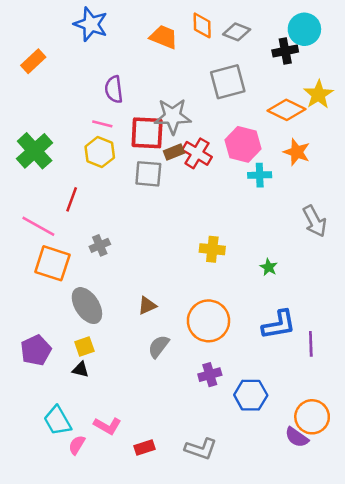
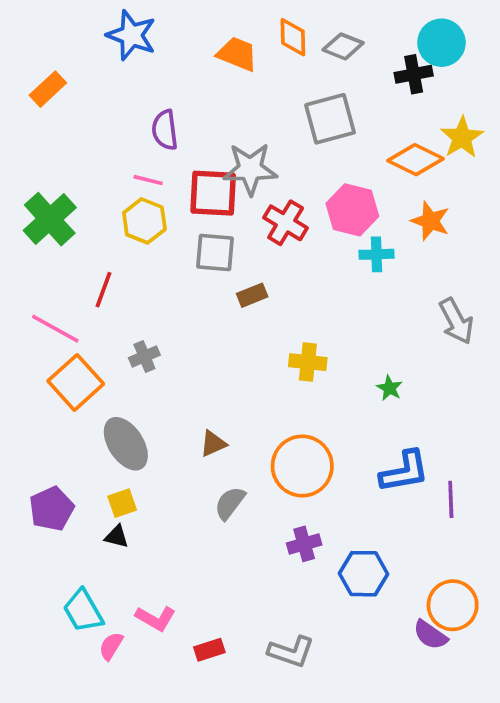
brown rectangle: (174, 152) -> (252, 295), moved
orange square: (52, 263) -> (76, 382), turned 30

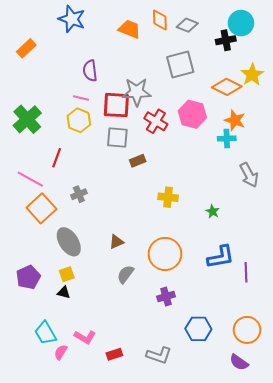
cyan cross: (376, 254) -> (227, 139), moved
blue hexagon: (363, 574) -> (198, 329), moved
purple semicircle: (430, 635) -> (239, 362), moved

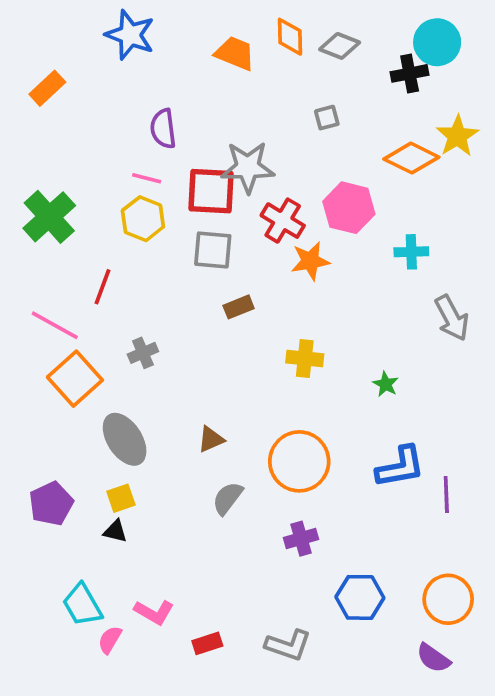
gray square: (180, 65) -> (327, 118), size x0.5
orange star: (235, 120) -> (310, 261), moved, turned -30
brown rectangle: (138, 161) -> (239, 307), moved

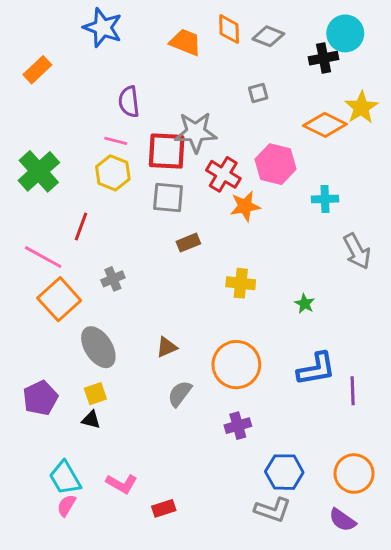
pink semicircle: (110, 640) -> (66, 505), moved
gray L-shape: (288, 645) -> (273, 510), moved

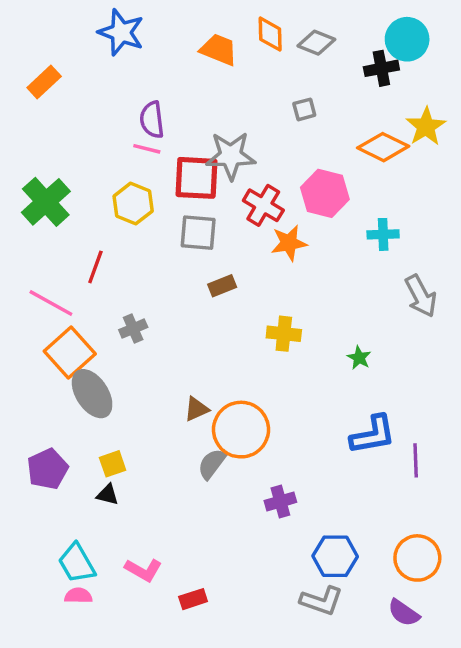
pink line: (116, 141) -> (147, 149), moved
gray ellipse: (98, 347) -> (92, 394), moved
orange circle: (236, 365) -> (241, 430), moved
pink semicircle: (66, 505) -> (78, 596), turned 60

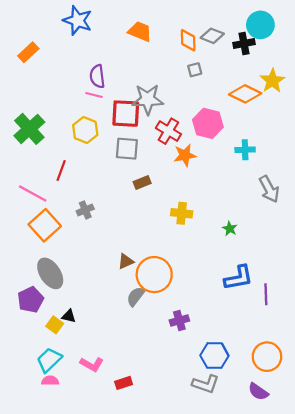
orange diamond: (270, 34) -> (188, 40), moved
gray diamond: (316, 43) -> (212, 36), moved
gray ellipse: (92, 394) -> (50, 273), moved
yellow square: (113, 464) -> (55, 325), moved, turned -35
cyan trapezoid: (77, 563) -> (49, 360), turned 76

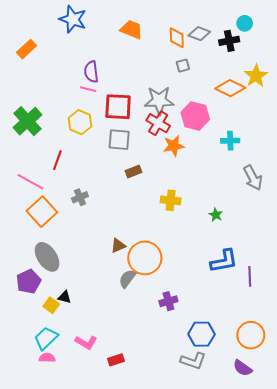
cyan circle: (260, 25) -> (245, 23), size x0.6
gray star: (148, 99) -> (159, 101), moved

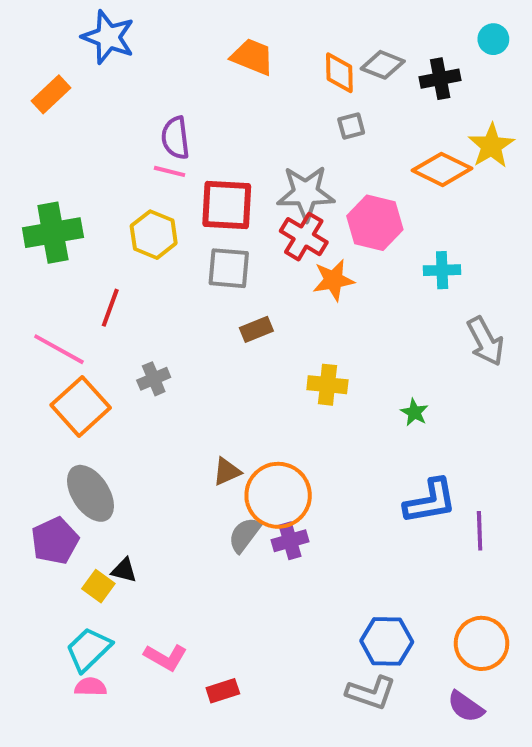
blue star: (73, 19) -> (108, 37), moved
cyan circle: (245, 23) -> (493, 39), moved
green cross: (28, 121) -> (53, 233), turned 32
purple cross: (168, 301) -> (290, 541), moved

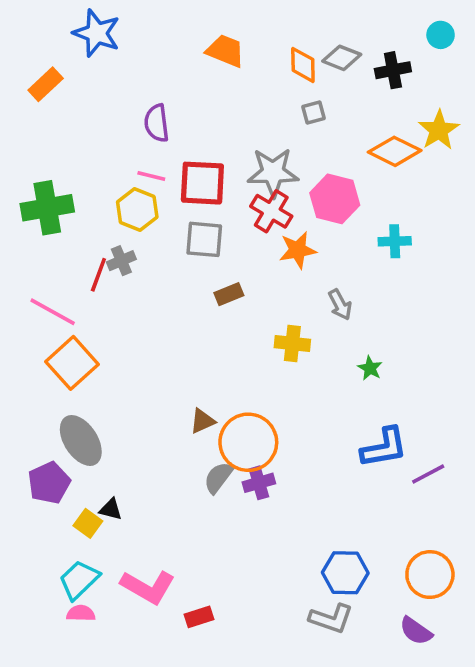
pink line: (169, 171) -> (151, 176), moved
gray arrow: (485, 341) -> (340, 305), moved, size x0.7
gray cross: (154, 379) -> (121, 261), moved
purple line: (480, 531) -> (428, 474), turned 64
pink L-shape: (166, 657) -> (148, 587), size x1.4

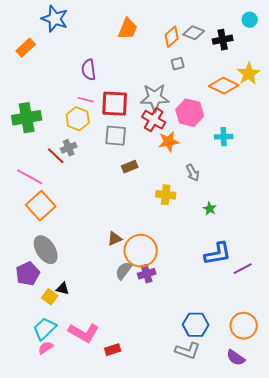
orange trapezoid: (225, 51) -> (128, 29), turned 90
orange diamond: (303, 65) -> (172, 37), turned 50
red line: (98, 275) -> (56, 156), turned -66
pink semicircle: (81, 613) -> (46, 348), turned -35

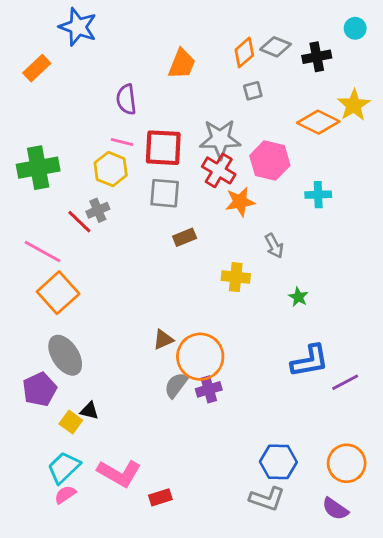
orange trapezoid: (128, 29) -> (182, 64), moved

